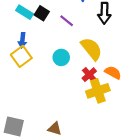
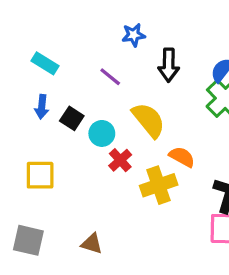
black square: (42, 13) -> (72, 118), moved
yellow square: (21, 56) -> (40, 175), moved, turned 36
red cross: (89, 75) -> (120, 160), moved

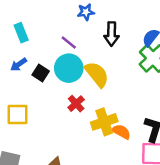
cyan rectangle: (45, 63) -> (21, 33), turned 36
blue arrow: (42, 107) -> (19, 64), turned 49
cyan circle: (102, 133) -> (69, 68), moved, size x1.5
orange semicircle: (182, 157) -> (121, 132), moved

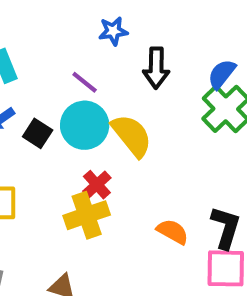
yellow cross: (104, 122) -> (87, 215), moved

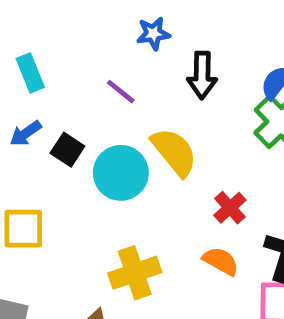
cyan circle: (85, 125) -> (121, 173), moved
red cross: (97, 185) -> (230, 208), moved
yellow cross: (87, 215) -> (135, 273), moved

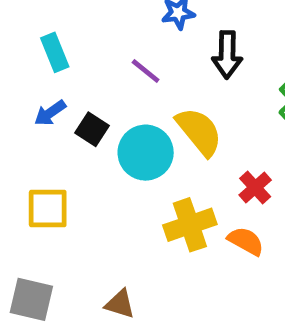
yellow cross: (135, 273) -> (190, 225), moved

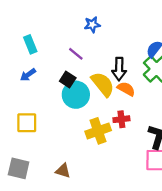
black arrow: (227, 55) -> (119, 69), moved
black square: (92, 129) -> (68, 79), moved
red cross: (255, 188) -> (121, 119), moved, turned 35
orange semicircle: (246, 241) -> (126, 89), moved

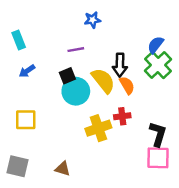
cyan rectangle: (30, 44) -> (19, 40), moved
purple line: (76, 54) -> (76, 50), turned -49
black square: (68, 79) -> (67, 76), turned 35
orange semicircle: (126, 89) -> (127, 85), turned 30

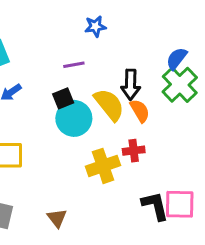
black L-shape: (158, 134) -> (155, 206), moved, turned -30
brown triangle: (63, 169) -> (57, 218), turned 35

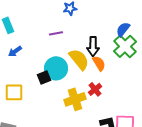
black square: (63, 98) -> (44, 77), moved
red cross: (134, 151) -> (95, 89), turned -32

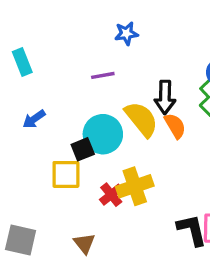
blue arrow: (15, 51) -> (34, 119), moved
red cross: (95, 89) -> (111, 195), moved
yellow square: (14, 92) -> (66, 174), moved

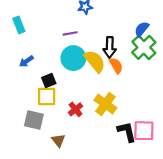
cyan circle: (103, 134) -> (73, 58), moved
black square: (83, 149) -> (49, 80), moved
yellow cross: (135, 186) -> (105, 104), moved, turned -35
gray square: (21, 240) -> (34, 120), moved

